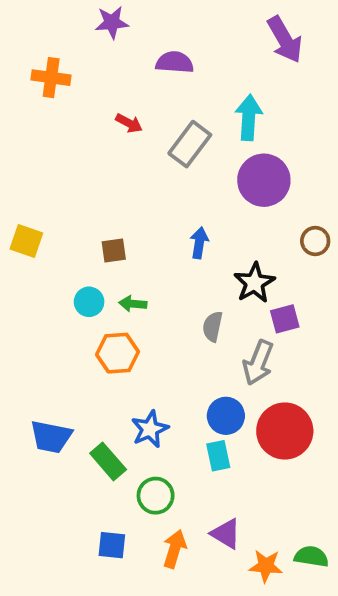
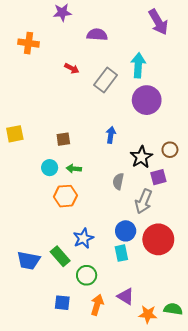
yellow square: (26, 241) -> (15, 134), turned -30
brown circle: (315, 241) -> (170, 150), moved
blue trapezoid: (51, 437) -> (28, 260), moved

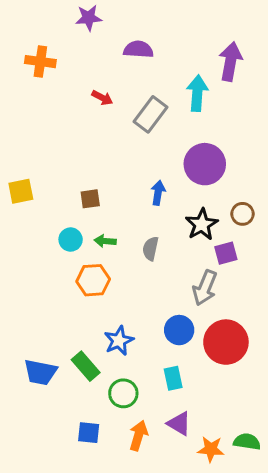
purple arrow: (158, 22) -> (230, 62), moved, turned -140
purple circle: (147, 100) -> (205, 164), moved
gray semicircle: (118, 181) -> (150, 249), moved
cyan rectangle: (121, 253) -> (173, 378), moved

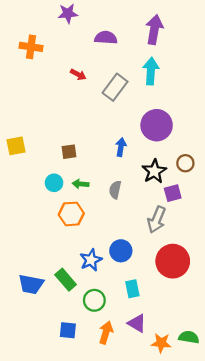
purple arrow: (230, 62) -> (154, 30), moved
blue circle: (179, 330) -> (121, 251), moved

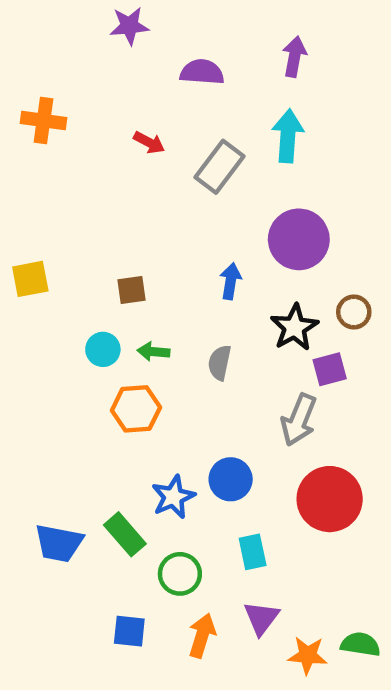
purple arrow: (154, 30) -> (294, 57), size x0.7
orange cross: (31, 47) -> (43, 120), moved
purple triangle: (137, 323) -> (261, 618), turned 36

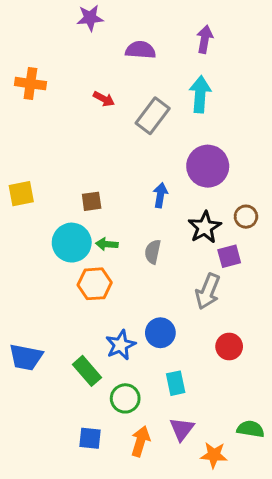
cyan circle: (103, 349) -> (72, 243), size x1.6
red circle: (330, 499) -> (229, 346), size x0.6
blue trapezoid: (59, 543) -> (26, 357), moved
green semicircle: (360, 644) -> (251, 429), moved

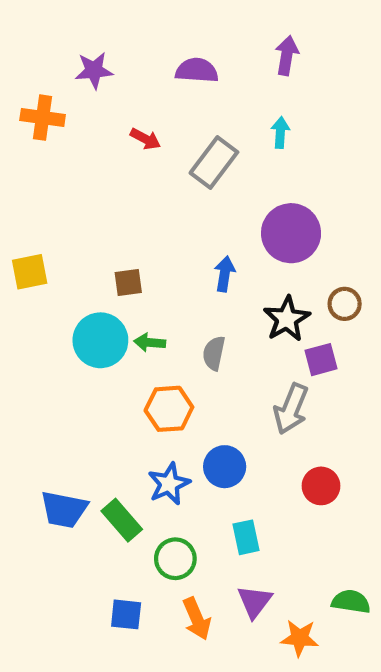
purple star: (90, 18) -> (94, 70), moved
cyan arrow: (200, 94) -> (280, 133), size x0.6
orange hexagon: (95, 284) -> (169, 409), moved
blue trapezoid: (26, 357) -> (64, 509), moved
orange arrow: (140, 441) -> (197, 619), turned 140

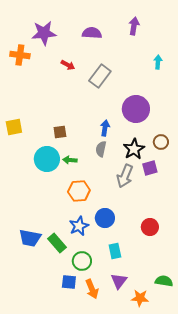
purple star: (94, 70) -> (44, 33), size x1.4
cyan arrow: (280, 133) -> (158, 62), moved
gray semicircle: (214, 353) -> (101, 149), moved
gray arrow: (291, 409) -> (125, 176), moved
blue square: (126, 614) -> (69, 282), moved

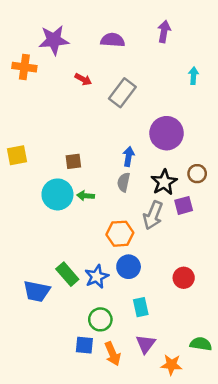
orange hexagon: (79, 191) -> (120, 234), moved
green rectangle: (57, 243) -> (67, 274), moved

